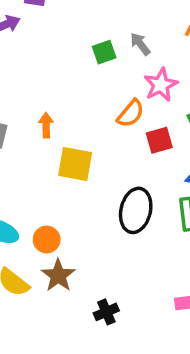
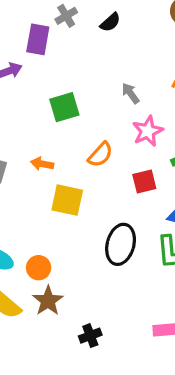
green square: (104, 52) -> (64, 107), moved, size x1.4
orange semicircle: (131, 114) -> (100, 155), moved
orange arrow: (46, 125) -> (42, 164), turned -80

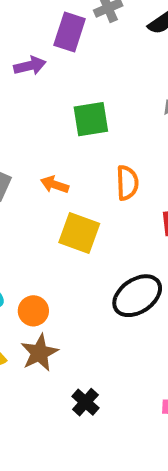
orange semicircle: (100, 155) -> (127, 183), turned -52
black ellipse: (121, 244) -> (137, 296), turned 33
black cross: (90, 336) -> (85, 402), turned -35

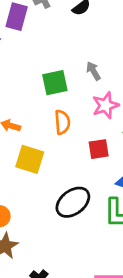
green square: (91, 119) -> (55, 83), moved

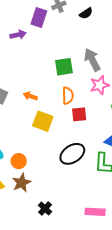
gray arrow: (93, 71) -> (92, 60), size x1.6
red square: (99, 149) -> (79, 114), moved

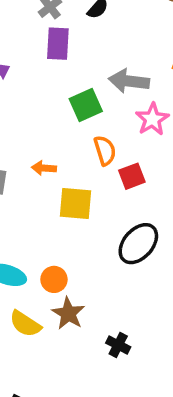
purple rectangle: (39, 18) -> (58, 44), moved
gray arrow: (92, 60) -> (129, 81), turned -40

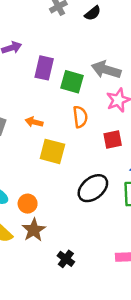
purple rectangle: (58, 44) -> (44, 68), moved
green square: (86, 105) -> (72, 82), turned 30
red square: (132, 176) -> (113, 139), moved

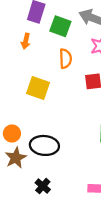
orange arrow: (34, 122) -> (26, 41), moved, turned -96
black ellipse: (93, 188) -> (44, 145), moved, turned 40

